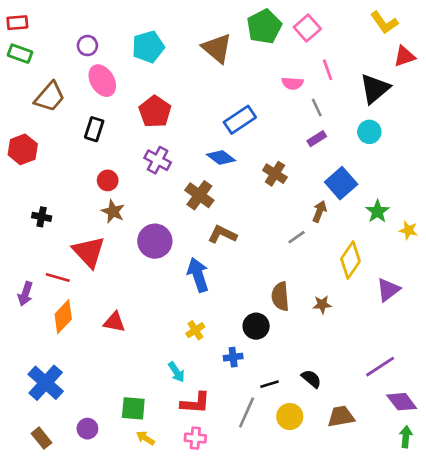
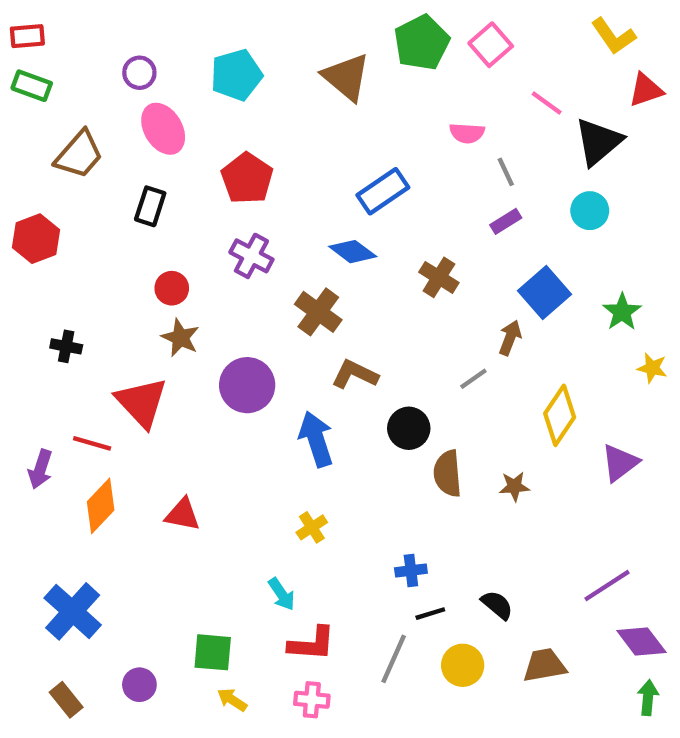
pink line: (328, 70) -> (547, 103), moved, turned -35
green star: (377, 211) -> (622, 312), moved
black circle: (256, 326) -> (409, 428), moved
blue cross: (233, 357) -> (411, 570), moved

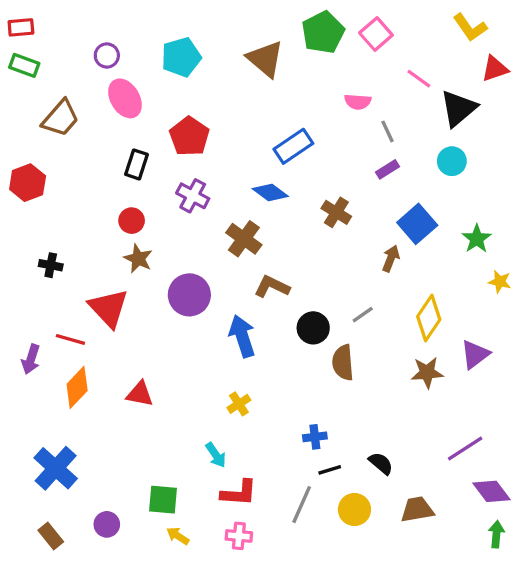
black rectangle: (150, 206) -> (137, 164), moved
gray line: (473, 379) -> (363, 315), moved
brown star: (514, 486) -> (427, 372), moved, size x1.4

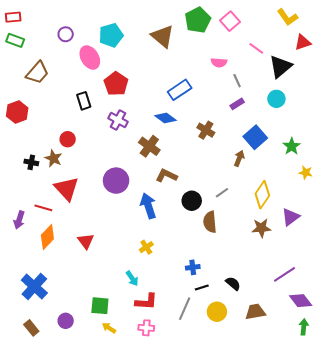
pink ellipse: (125, 98) -> (90, 57), moved
black rectangle: (137, 164) -> (84, 101), turned -36
red circle: (132, 221) -> (68, 139), moved
brown star: (138, 259) -> (53, 158), moved
red triangle: (140, 394) -> (86, 241), turned 42

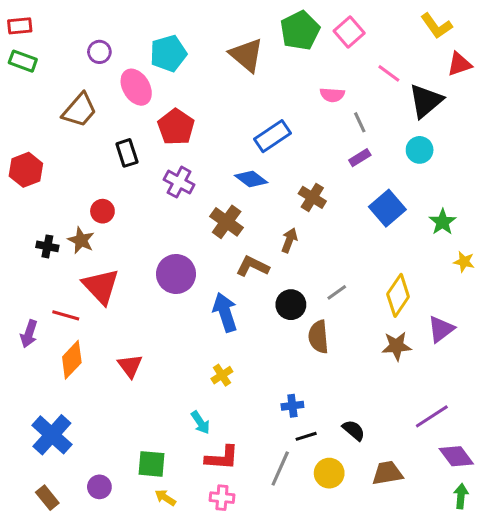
brown trapezoid: (37, 73) -> (80, 110), moved
brown arrow: (239, 158) -> (289, 240), moved

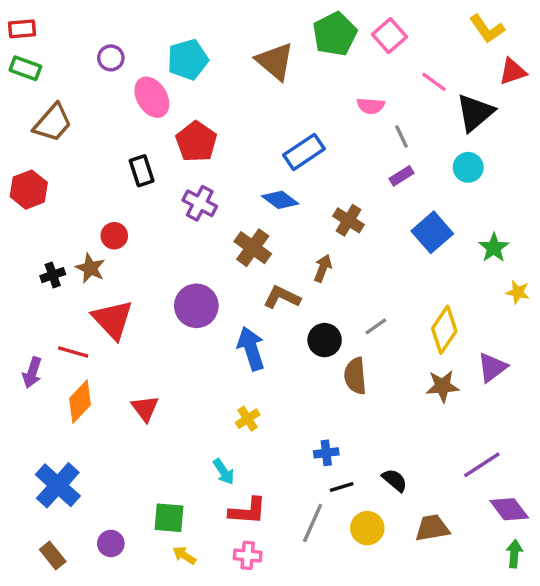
brown trapezoid: (80, 110) -> (53, 123), moved
black cross: (47, 246) -> (53, 275), turned -30

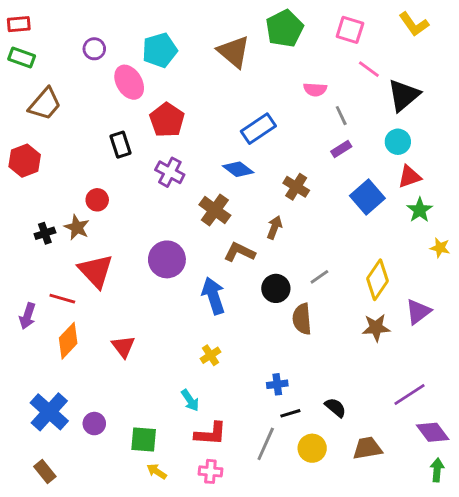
pink square: (390, 36) -> (350, 30), moved, turned -32
red triangle: (513, 72) -> (409, 177), moved
purple circle: (111, 543) -> (94, 424), moved

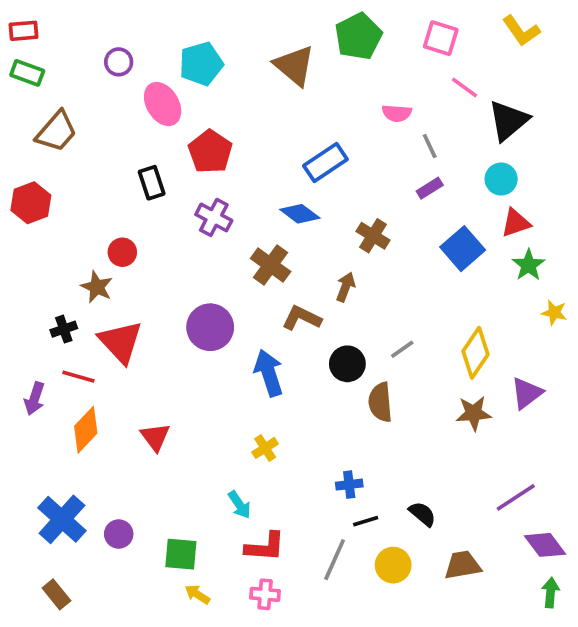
black cross: (45, 233) -> (64, 329), moved

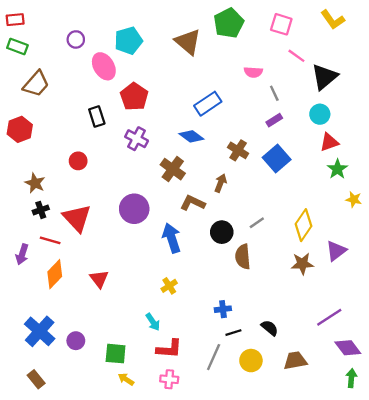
blue square: (463, 249) -> (277, 159), moved
brown star: (97, 287) -> (35, 183), moved

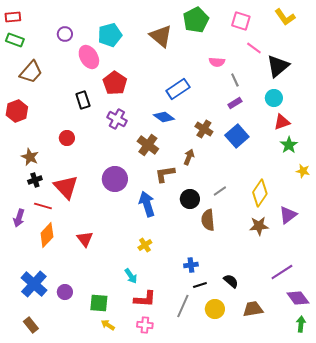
brown L-shape: (193, 203) -> (165, 174), turned -35

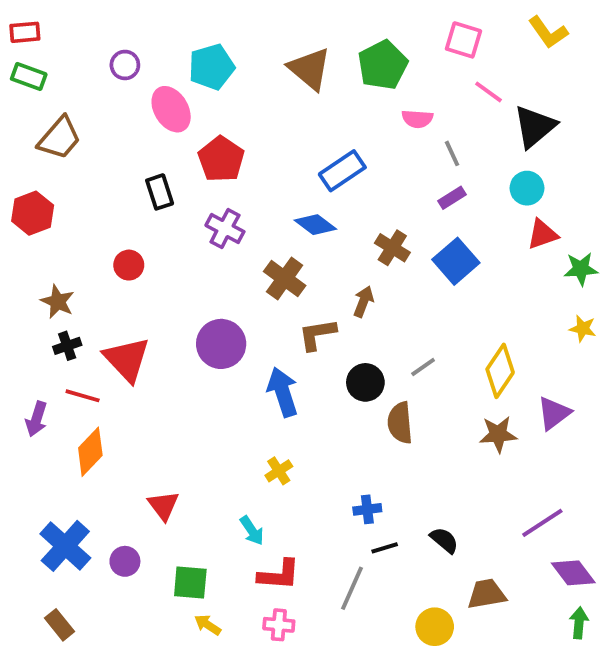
green pentagon: (196, 20) -> (383, 65), moved
green star: (289, 145) -> (581, 269), moved, turned 30
red triangle: (85, 239) -> (163, 506), moved
yellow circle: (215, 309) -> (435, 627), moved

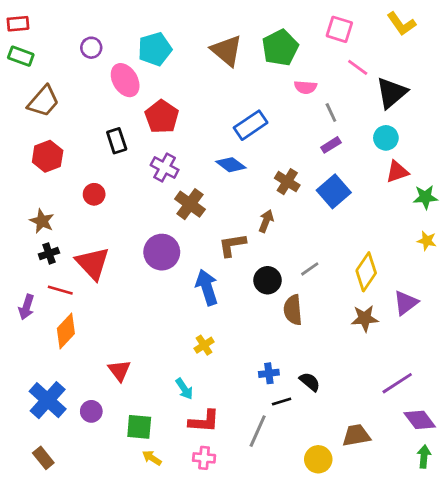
red hexagon: (33, 213) -> (48, 156), moved
brown cross: (285, 279) -> (190, 204), moved
black semicircle: (444, 540) -> (310, 382), moved

